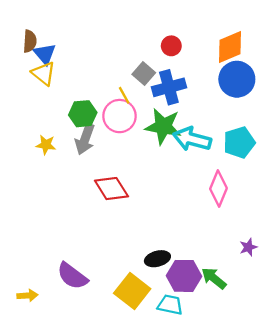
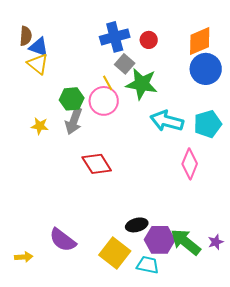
blue triangle: (45, 54) -> (39, 47), turned -30
blue cross: (169, 87) -> (115, 37), moved
green star: (163, 126) -> (142, 84), moved
purple star: (248, 247) -> (216, 242), moved
green arrow: (214, 278) -> (186, 242), size x1.4

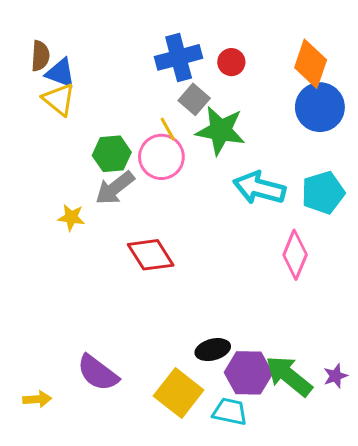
orange diamond: (200, 41) -> (311, 64), turned -48
gray arrow: (74, 121) -> (115, 188), turned 32
yellow star: (40, 126) -> (71, 217), moved

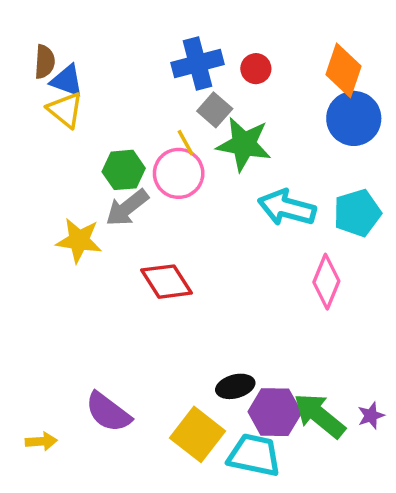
yellow star: (71, 217) -> (79, 240), size x1.5
cyan trapezoid: (230, 412) -> (254, 455), size x1.4

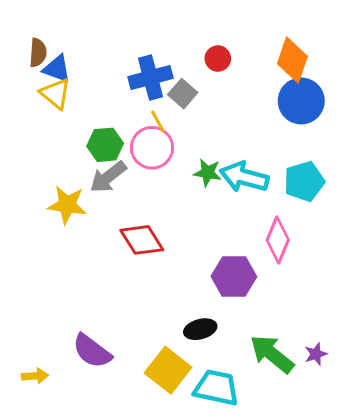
blue cross: (197, 63) -> (151, 78), moved
green star: (244, 144) -> (208, 173), moved, size x0.6
purple hexagon: (275, 412) -> (234, 276), moved

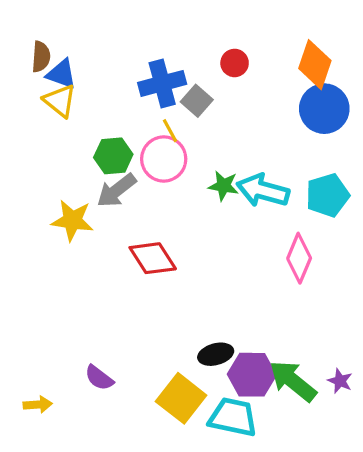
purple hexagon: (234, 276) -> (252, 375), moved
purple semicircle: (92, 351) -> (99, 378), size x0.7
purple star: (316, 354) -> (340, 381), turned -30

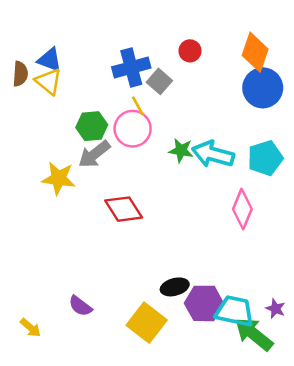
brown semicircle: (41, 57) -> (20, 74), moved
green arrow: (293, 381) -> (254, 334), moved
yellow arrow: (38, 405) -> (31, 328), turned 45
cyan trapezoid: (233, 417) -> (235, 311), moved

